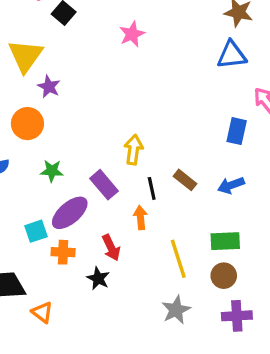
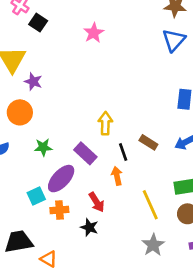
blue triangle: (232, 55) -> (174, 40), turned -35

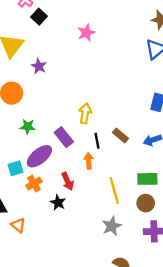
purple star: (33, 82) -> (39, 66), moved
orange cross: (59, 210) -> (34, 184), turned -35

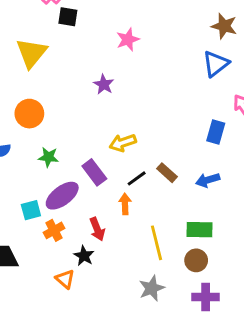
black square: (39, 17) -> (68, 17), turned -35
purple star: (39, 66) -> (104, 84), moved
yellow arrow: (85, 113) -> (123, 143), turned -120
black line: (97, 141) -> (137, 178), turned 63
orange triangle: (18, 225) -> (65, 279), moved

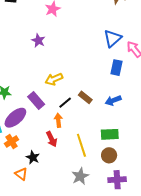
blue triangle: (216, 64) -> (113, 38), moved
red arrow: (97, 229) -> (52, 139), moved

